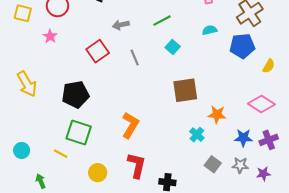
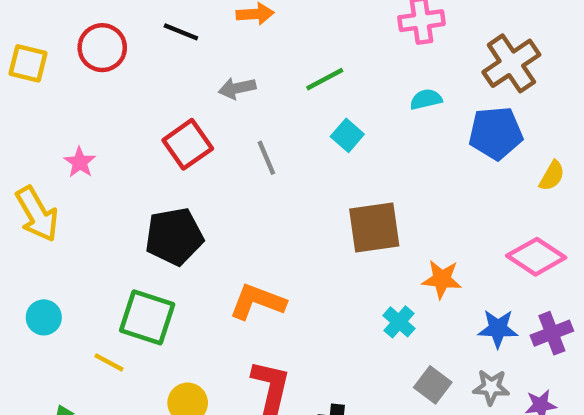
pink star: (50, 36) -> (80, 162), moved
black pentagon: (75, 94) -> (174, 236), moved
orange L-shape: (130, 125) -> (257, 302), turned -100
cyan circle: (22, 150) -> (44, 317), moved

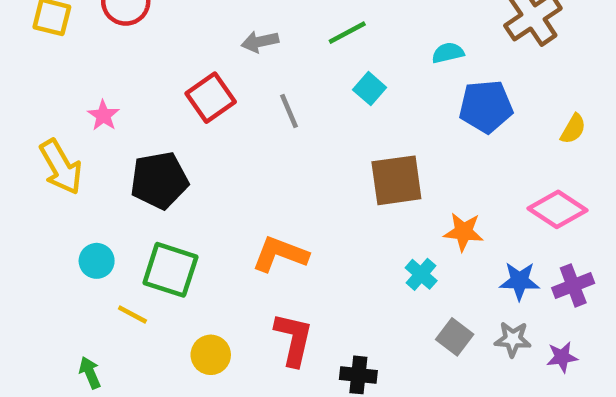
blue pentagon: (496, 133) -> (486, 106), moved
black pentagon: (174, 236) -> (159, 180), moved
cyan circle: (44, 317) -> (97, 261), moved

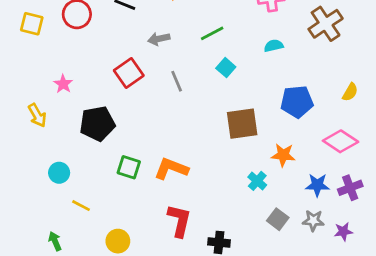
blue pentagon: (486, 106) -> (297, 102), moved
yellow arrow: (61, 167) -> (37, 115), size x0.7
green square: (170, 270) -> (129, 167), moved, size x0.7
yellow circle: (211, 355) -> (118, 241), moved

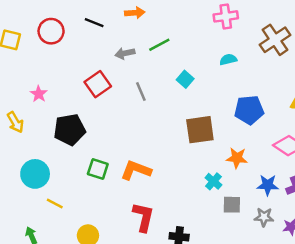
green line: (212, 33) -> (159, 45), moved
cyan circle: (59, 173) -> (35, 174), size x1.5
gray square: (278, 219) -> (232, 205), moved, turned -36

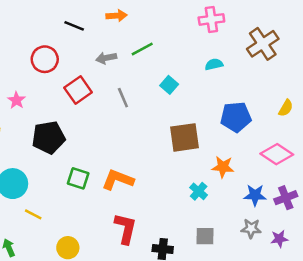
red circle: (51, 31) -> (45, 59), moved
gray square: (232, 205) -> (205, 236), moved

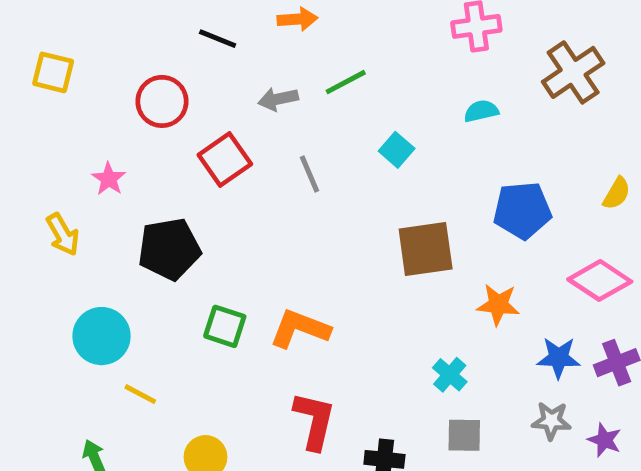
cyan cross: (199, 191) -> (450, 375), moved
purple star: (279, 239) -> (605, 440), turned 30

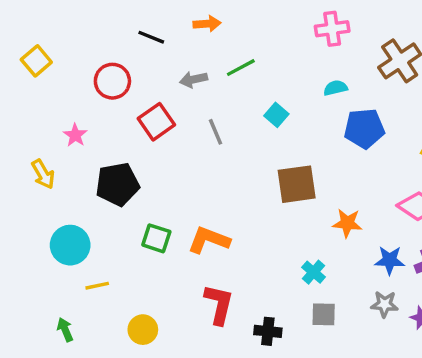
yellow square: (53, 72) -> (36, 61), turned 36
blue pentagon: (522, 210) -> (364, 128), moved
yellow line: (140, 394) -> (97, 286), turned -40

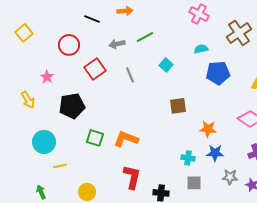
pink cross: (332, 29) -> (199, 14), turned 36
brown square: (297, 184) -> (178, 106), size x0.7
blue star: (390, 260) -> (215, 153), moved
cyan cross: (314, 272) -> (188, 158), turned -32

